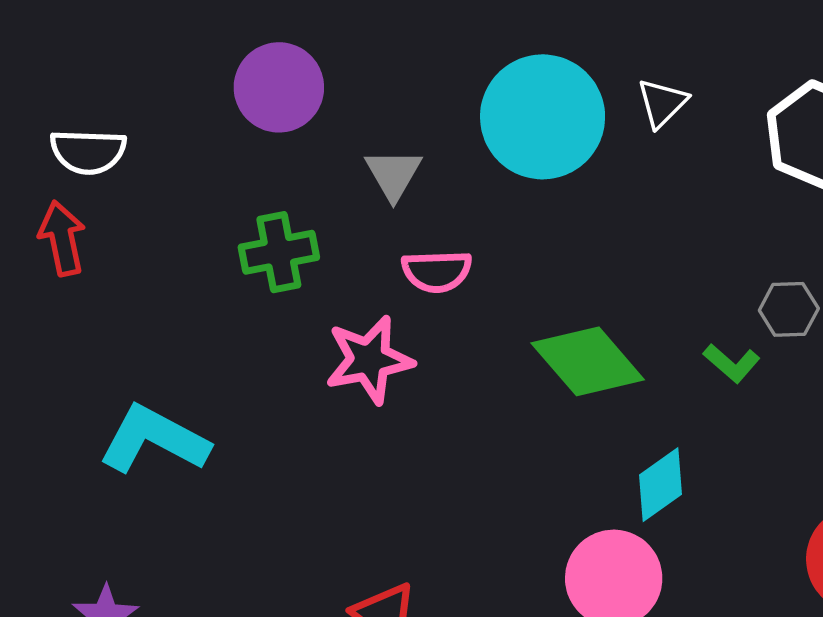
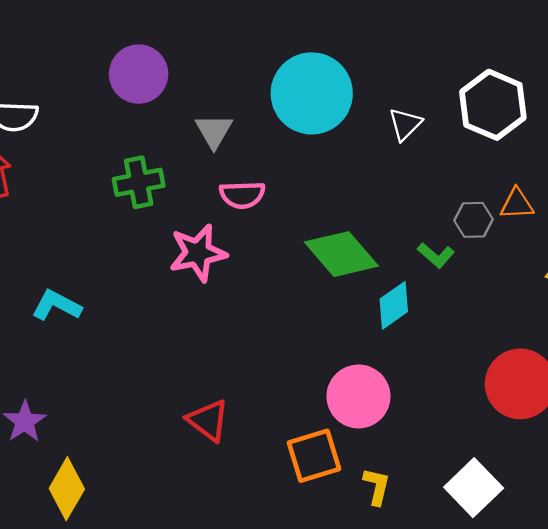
white triangle: (662, 103) -> (405, 124), moved
cyan L-shape: (154, 440) -> (57, 305), size x0.7
cyan diamond: (660, 485) -> (394, 305), moved

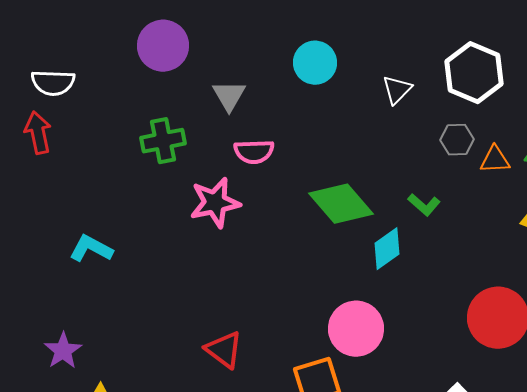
cyan circle: (312, 93) -> (315, 63), size x0.6
gray hexagon: (474, 220) -> (457, 140), moved

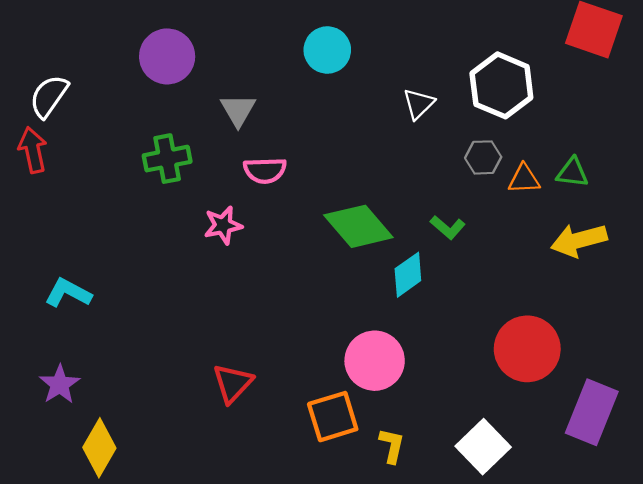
cyan circle: (315, 63) -> (327, 50), moved
white semicircle: (53, 83) -> (49, 96), turned 123
pink star: (215, 203) -> (223, 225), size x0.7
cyan L-shape: (91, 249) -> (68, 293), moved
red triangle: (224, 350) -> (233, 383), turned 36

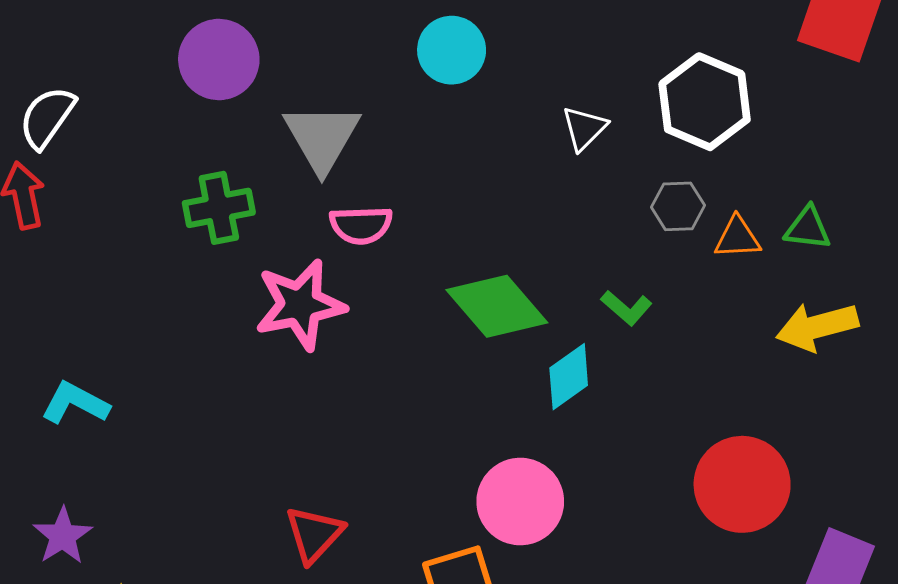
gray triangle: (238, 110) -> (322, 138), size x1.5
pink star: (223, 225) -> (300, 305), size x1.6

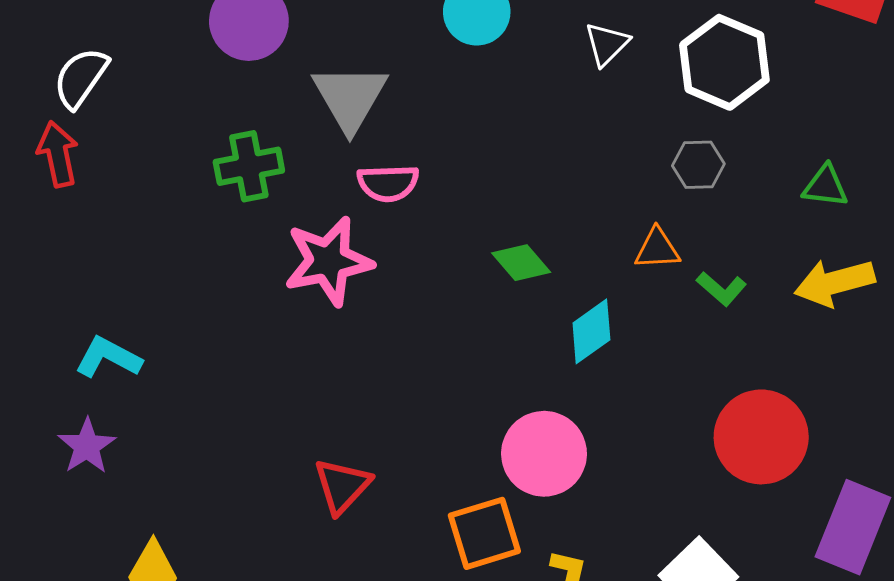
white triangle: (584, 128) -> (607, 44), moved
orange triangle: (737, 238) -> (657, 249), moved
green diamond: (497, 306) -> (521, 263), size x0.6
green L-shape: (626, 308) -> (721, 289), moved
purple star: (63, 536) -> (87, 446), moved

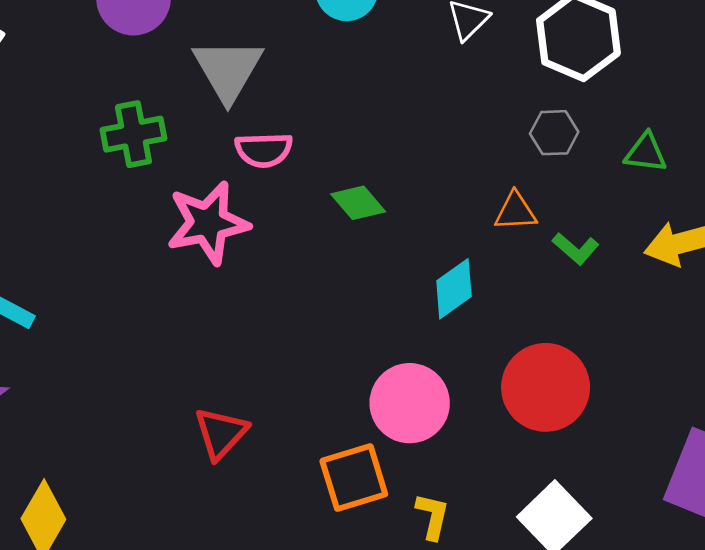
green triangle: (825, 186) -> (646, 153), moved
green diamond: (521, 263) -> (358, 203), moved
red circle: (761, 437) -> (546, 387), moved

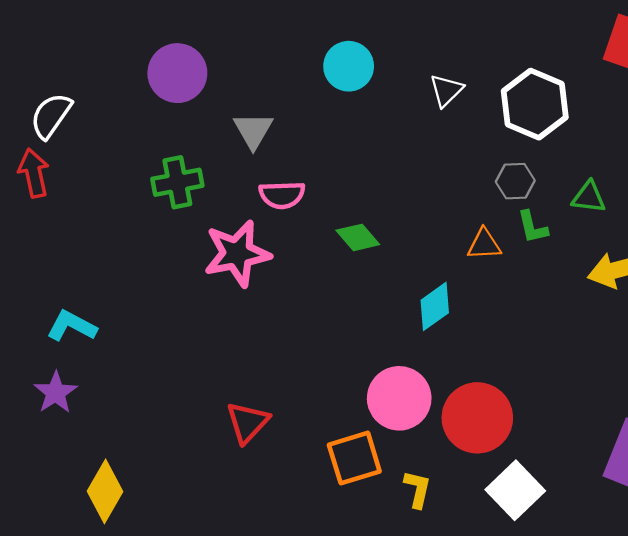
gray triangle: (228, 70) -> (253, 131), size x0.7
green L-shape: (576, 249) -> (532, 227), moved, turned 36
red circle: (546, 387) -> (477, 418), moved

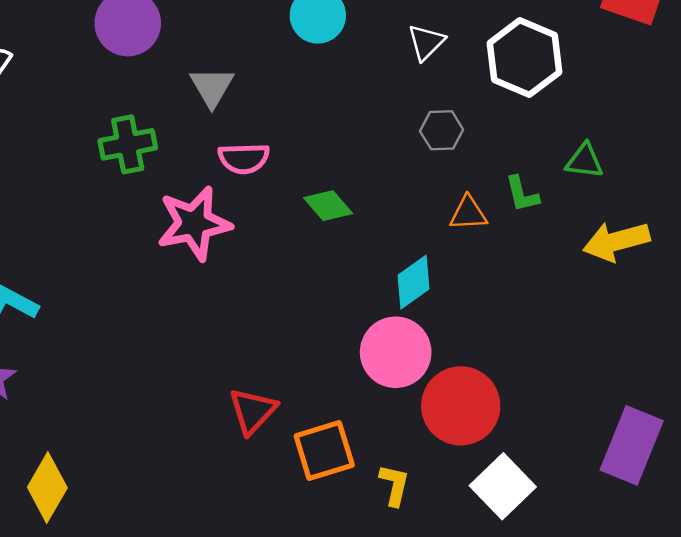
gray hexagon: (515, 181) -> (442, 130), moved
pink circle: (399, 398) -> (396, 352), moved
red triangle: (247, 422) -> (253, 411), moved

